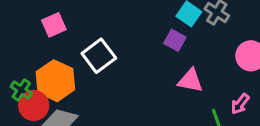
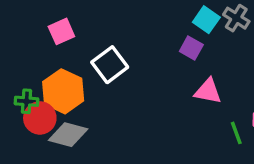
green cross: (21, 90) -> (27, 101), turned -30

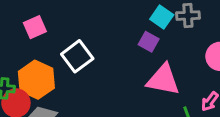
gray cross: (236, 18) -> (188, 16), turned -35
pink triangle: (208, 91) -> (163, 80), size x1.4

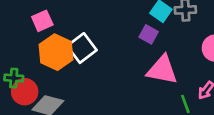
orange hexagon: (36, 80) -> (56, 52), moved

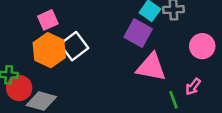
pink square: (42, 21) -> (48, 20), moved
purple square: (149, 34) -> (138, 33), size x1.5

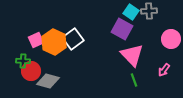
pink square: (48, 20) -> (36, 40), moved
pink triangle: (151, 67) -> (132, 55), turned 35
green line: (173, 100) -> (134, 80), moved

